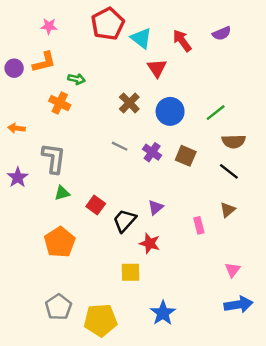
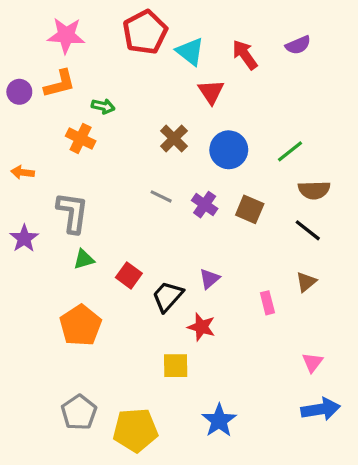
pink star: (49, 26) -> (66, 35), size x1.6

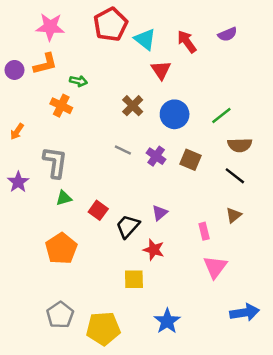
orange arrow: (23, 172) -> (17, 132), turned -63
pink triangle: (313, 362) -> (215, 267), moved, size x1.5

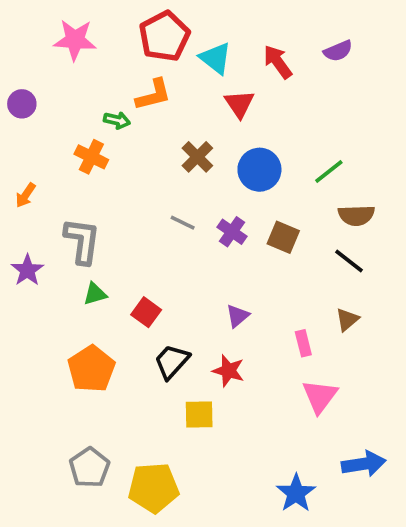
orange L-shape: (45, 64) -> (153, 95), moved
black trapezoid: (128, 226) -> (172, 362), moved
blue star: (167, 321) -> (296, 493), moved

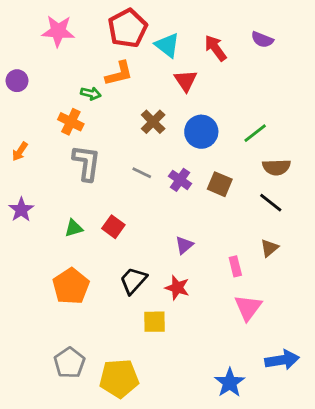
purple semicircle: (338, 51) -> (262, 40), turned 45
gray L-shape: (82, 241) -> (86, 163), moved
red square: (146, 312) -> (113, 227), moved

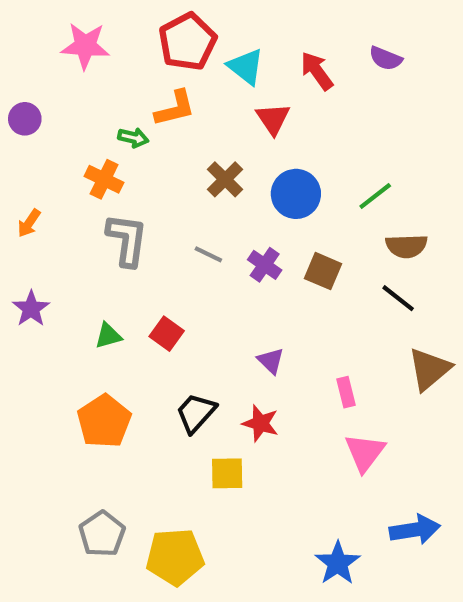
purple triangle: (184, 245) -> (271, 361), turned -36
brown triangle: (269, 248) -> (429, 369), moved, size x1.6

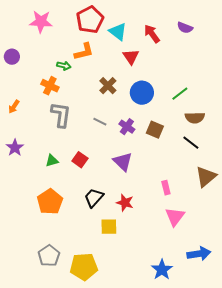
purple triangle: (271, 361) -> (123, 162), moved, size x1.5

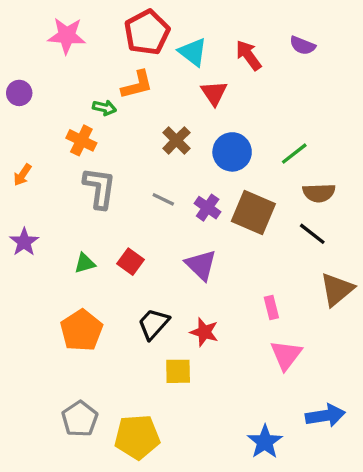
brown square: (155, 130) -> (253, 213), size x1.5

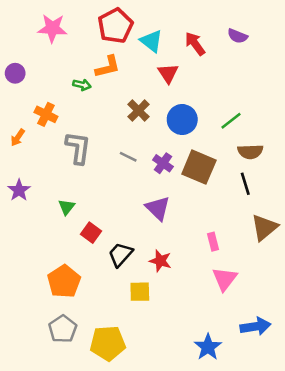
orange cross: (81, 140) -> (46, 114), moved
black line: (312, 234) -> (245, 184), turned 35
red square: (131, 262) -> (91, 233), moved
green triangle: (85, 263) -> (67, 207), turned -36
orange pentagon: (81, 330) -> (64, 281), moved

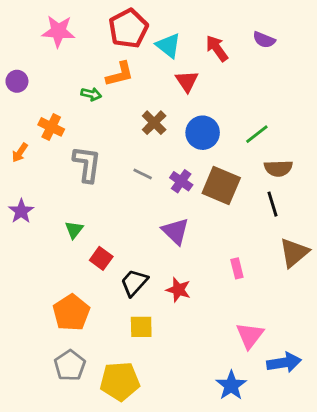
pink triangle: (225, 279) -> (250, 335), moved
yellow square: (140, 292) -> (141, 327), moved

